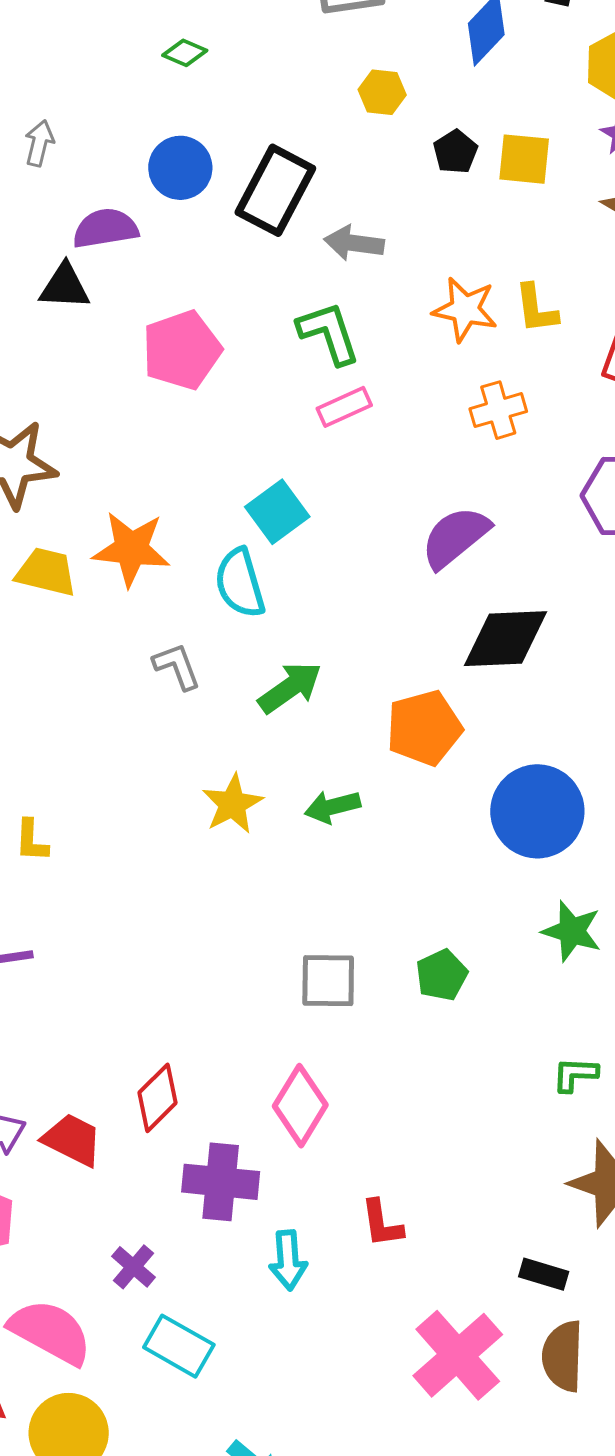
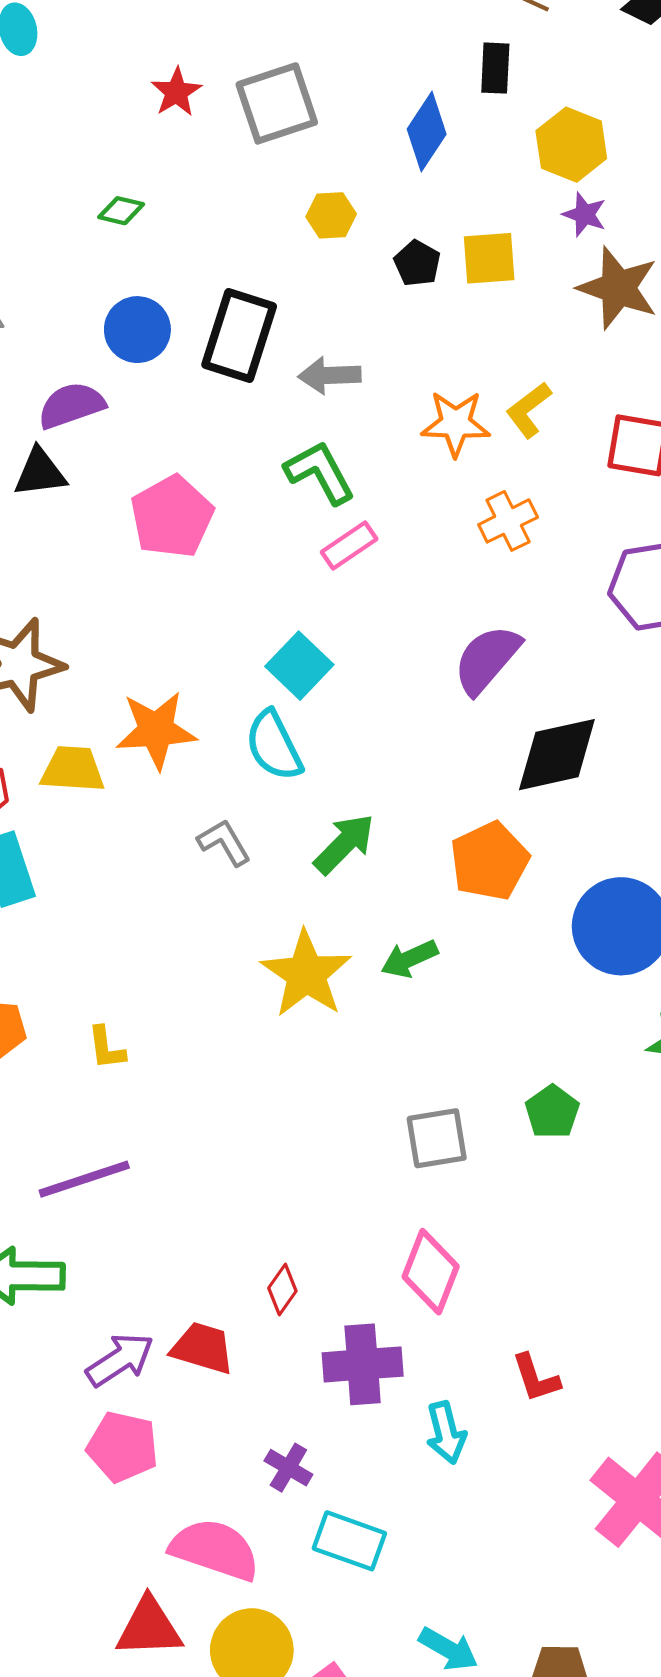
yellow L-shape: (536, 309) -> (529, 410), turned 70
yellow star: (232, 804) -> (306, 974), size x1.4
red diamond: (158, 1098) -> (282, 1289), size x0.7

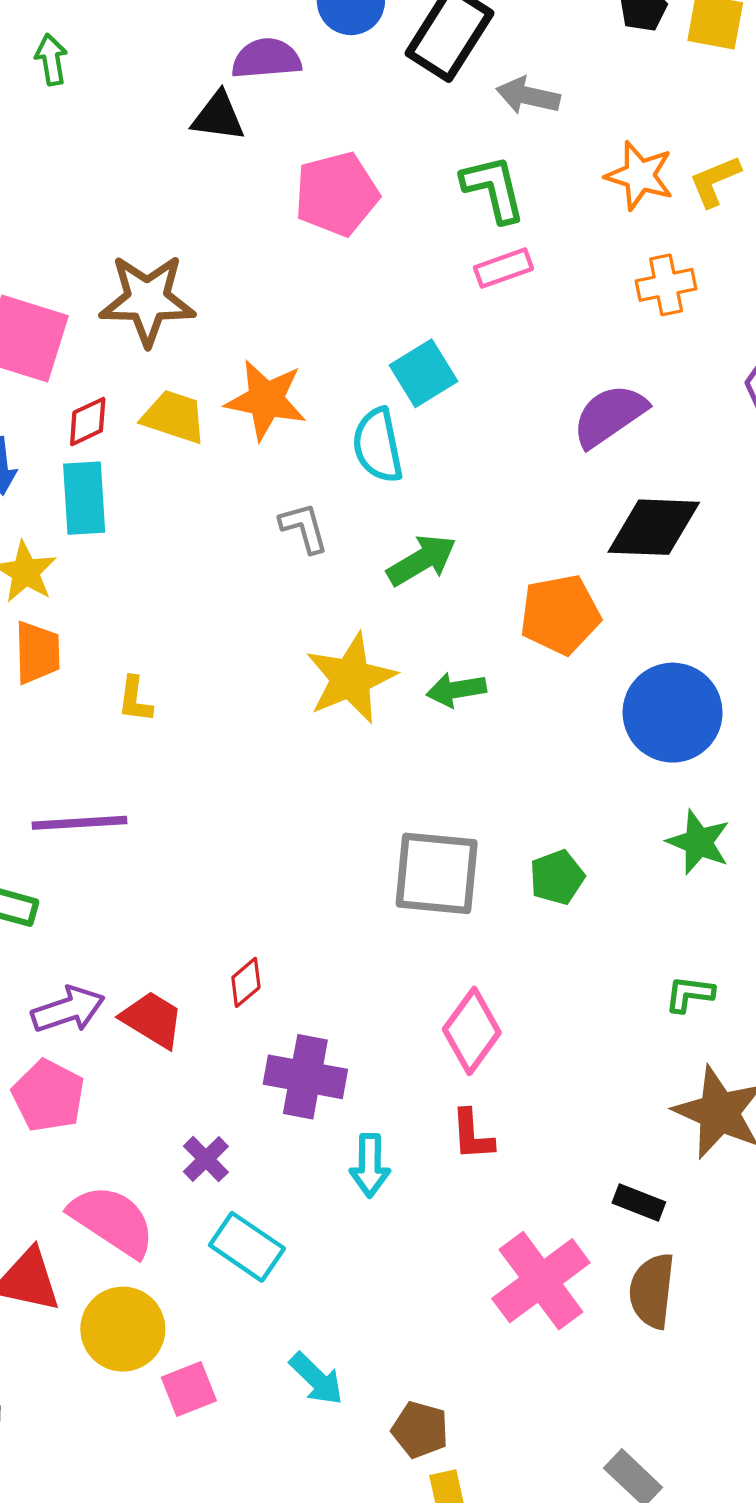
gray square: (437, 1138) -> (437, 873), size x1.4
pink diamond: (431, 1272) -> (472, 1031), moved

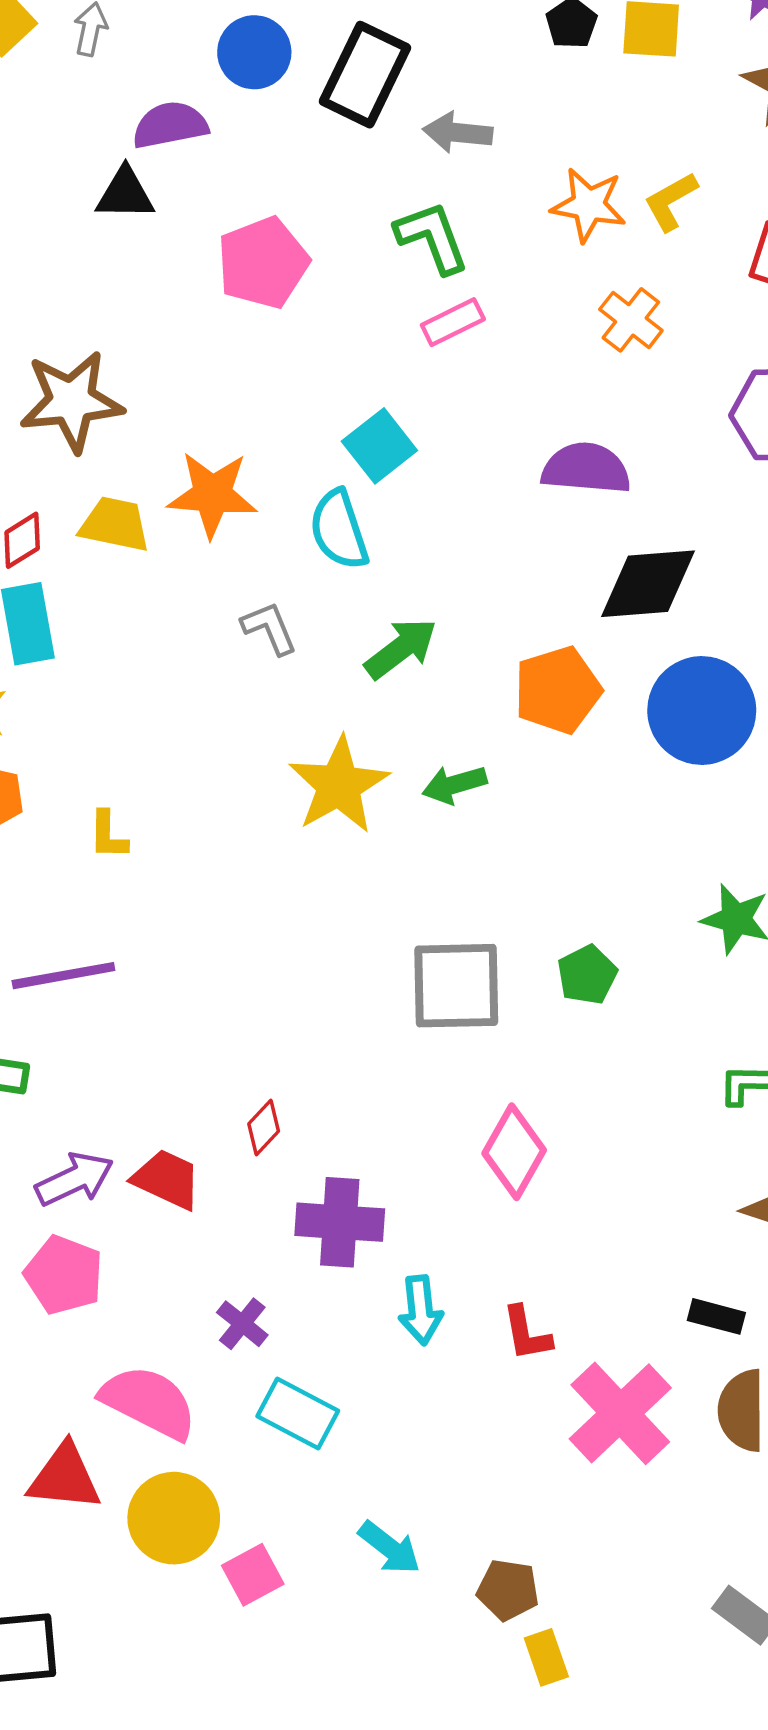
orange cross: (666, 285) -> (631, 320), turned -34
purple semicircle: (609, 416) -> (586, 468), turned 46
blue circle: (673, 713) -> (702, 710), moved
red L-shape: (472, 1135) -> (527, 1333), moved

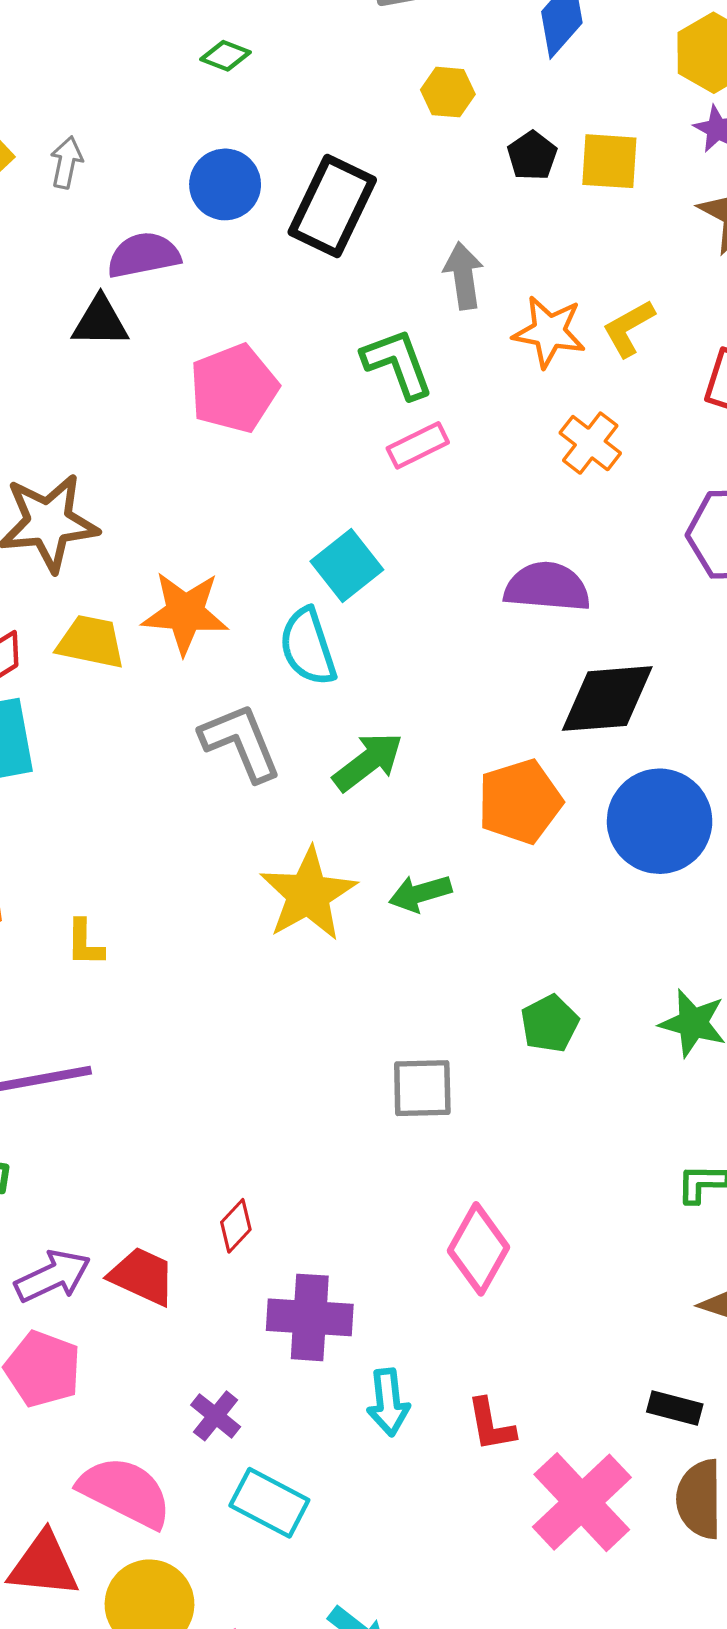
gray arrow: (458, 133) -> (464, 276), moved, turned 76
gray L-shape: (269, 628) -> (241, 742), size x1.5
green pentagon: (587, 975) -> (550, 1024), moved
gray square: (456, 986) -> (422, 1088), size x0.7

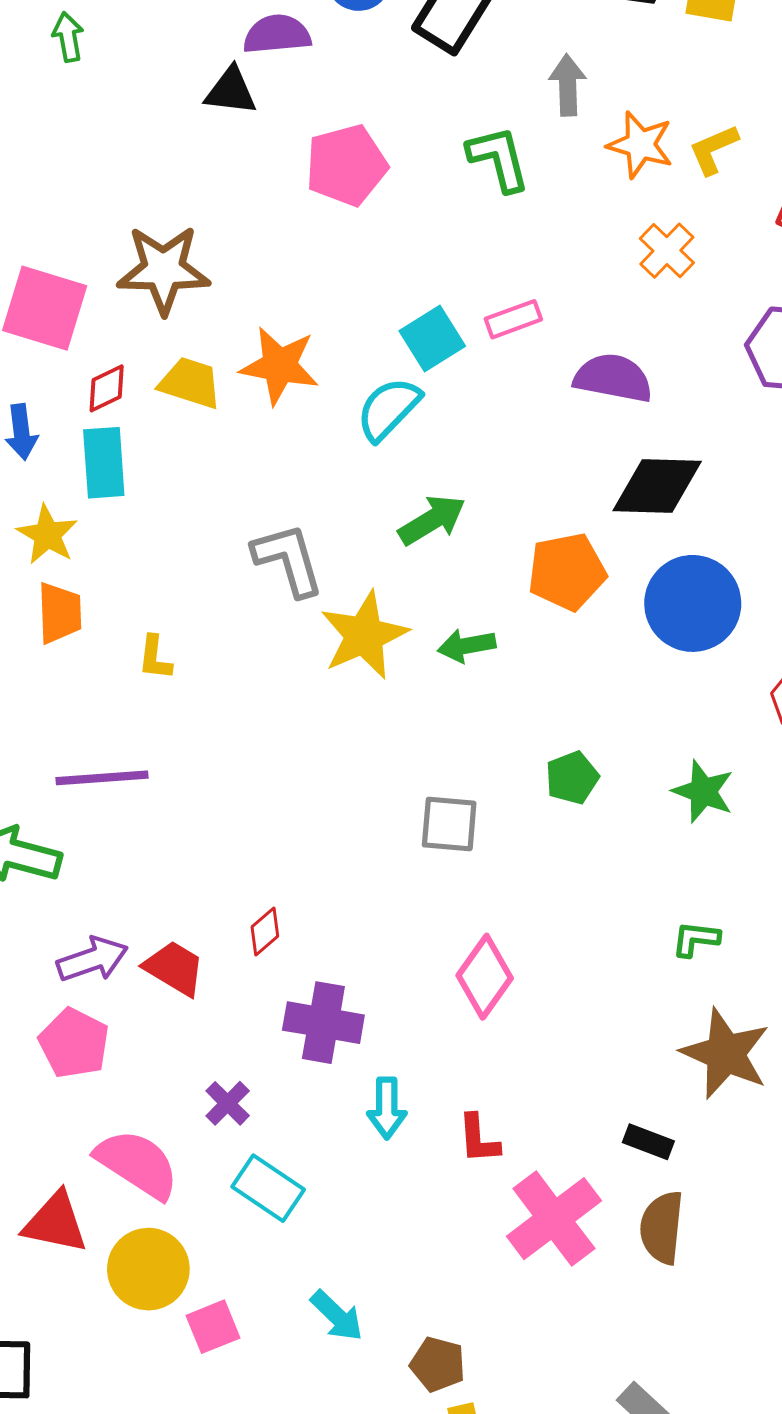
pink rectangle: (418, 445) -> (513, 319), moved
cyan semicircle: (308, 647) -> (388, 409), turned 56
gray L-shape: (241, 742) -> (288, 560), moved

